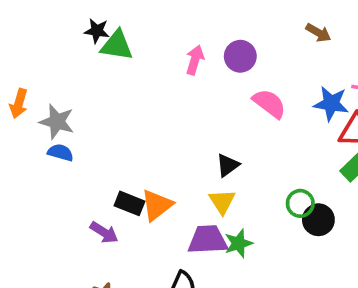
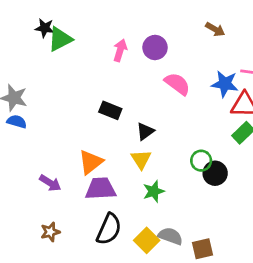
green triangle: (117, 45) -> (60, 39), turned -36
black rectangle: (130, 203) -> (110, 110), moved
purple trapezoid: (208, 240) -> (101, 189), moved

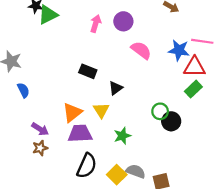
blue semicircle: (17, 122) -> (23, 90), moved, turned 48
yellow triangle: (141, 159) -> (101, 110), moved
brown star: (50, 232) -> (40, 148), moved

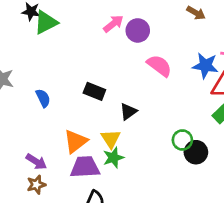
pink arrow: (96, 24) -> (113, 24), moved, turned 35
blue semicircle: (23, 90) -> (43, 98), moved
green star: (122, 136) -> (113, 158), moved

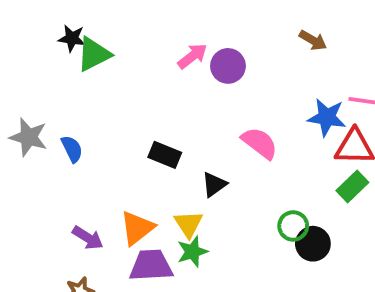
pink semicircle: (159, 66) -> (260, 143), moved
blue semicircle: (43, 98) -> (72, 149), moved
purple arrow: (36, 162) -> (88, 238), moved

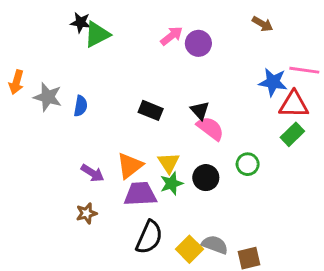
pink semicircle: (260, 143) -> (210, 128), moved
blue semicircle: (72, 149) -> (81, 106), turned 36
black triangle: (214, 184) -> (200, 110), moved, turned -36
black circle: (313, 244) -> (206, 178), moved

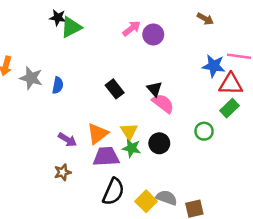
black rectangle: (151, 110) -> (115, 89), turned 30
green circle: (248, 164) -> (204, 131), moved
green star: (172, 184) -> (132, 148), turned 30

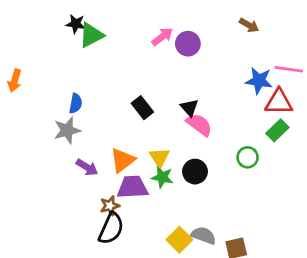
gray star: (31, 78) -> (67, 130), moved, turned -30
brown star: (63, 172) -> (110, 206), moved
black semicircle: (113, 192) -> (111, 228), moved

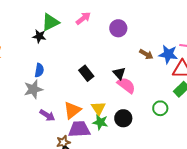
black star: (76, 24) -> (39, 36), moved
brown arrow: (249, 25) -> (146, 54), moved
pink arrow: (162, 37) -> (83, 18), moved

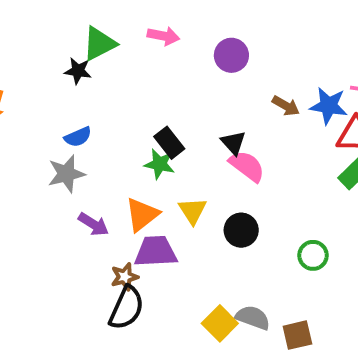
pink arrow: (83, 18) -> (163, 36), turned 49
blue semicircle: (39, 70) -> (78, 137), turned 56
green circle: (160, 108) -> (313, 255), moved
green star: (100, 122) -> (160, 164), moved

